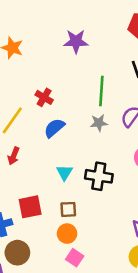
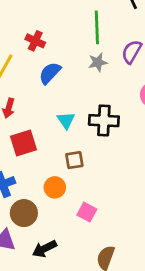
red square: (30, 207) -> (24, 143), moved
orange circle: (67, 234) -> (55, 187), moved

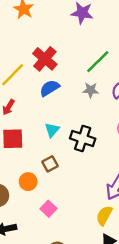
green line: (97, 27) -> (98, 62), turned 32
red cross: (35, 41) -> (45, 59), size x1.5
brown square: (74, 160) -> (50, 164), turned -35

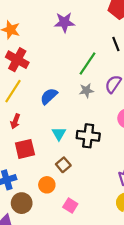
red cross: (45, 59) -> (17, 60), moved

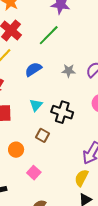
green line: (88, 63) -> (49, 35), moved
brown square: (63, 165) -> (42, 135), moved, turned -32

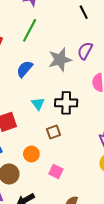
gray star: (69, 71) -> (60, 60), size x1.6
brown square: (42, 135) -> (53, 132), turned -32

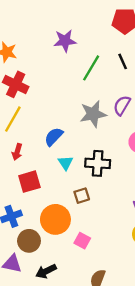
green line: (30, 30) -> (91, 68), moved
blue semicircle: (25, 69) -> (54, 137), moved
orange circle: (31, 154) -> (55, 219), size x1.6

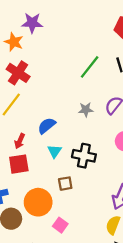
purple star: (65, 41) -> (32, 23), moved
gray star: (93, 114) -> (86, 110), size x0.6
red arrow: (17, 152) -> (20, 141), moved

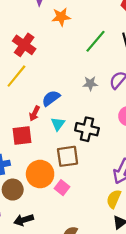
orange star: (14, 42) -> (61, 17), moved, turned -30
red arrow: (20, 141) -> (35, 113), moved
brown square: (65, 184) -> (68, 156), size x1.5
pink square: (60, 225) -> (62, 188), moved

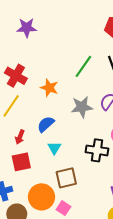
orange star: (61, 17) -> (49, 88), moved, turned 30
gray star: (90, 84) -> (82, 107), size x1.5
red arrow: (35, 113) -> (20, 137), moved
black cross: (87, 129) -> (97, 150), moved

